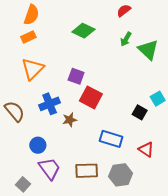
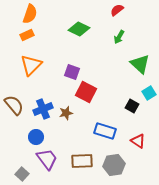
green triangle: (148, 50) -> (140, 64), moved
blue cross: (50, 104) -> (43, 109), moved

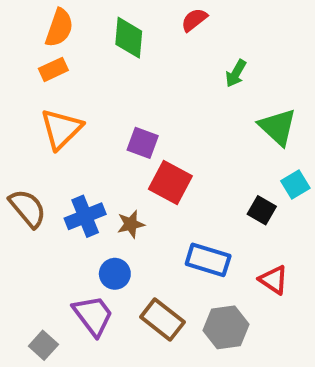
red semicircle: (117, 10) -> (194, 20), moved
green diamond: (79, 29) -> (129, 38), moved, turned 70
blue circle: (36, 137) -> (115, 274), moved
brown rectangle: (82, 161) -> (162, 319), turned 40

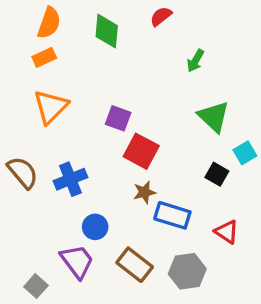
green triangle: (278, 127) -> (214, 117), moved
brown star: (131, 224) -> (144, 192), moved

